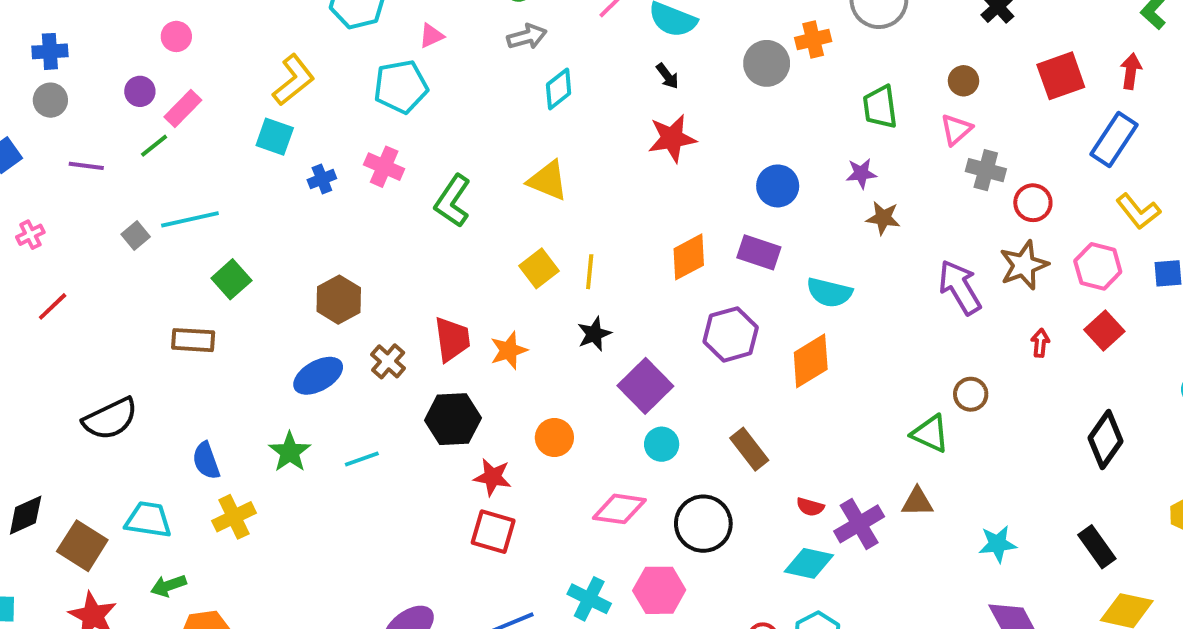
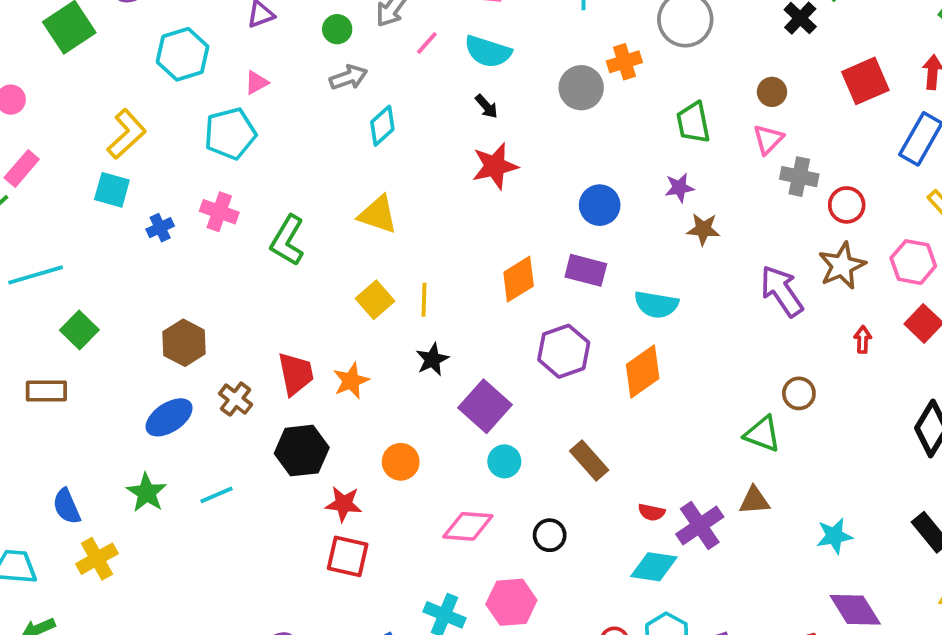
black circle: (703, 524) -> (550, 535), size x0.6

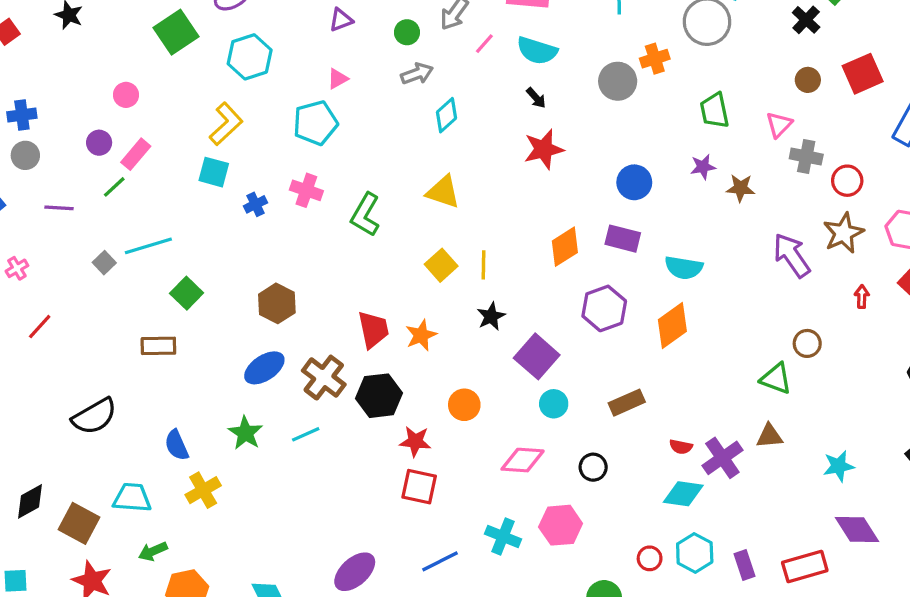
cyan hexagon: (183, 54) -> (250, 57), moved
brown circle: (772, 92) -> (808, 80), moved
brown star: (703, 229) -> (740, 188), moved
brown cross: (236, 399) -> (324, 378), moved, size x1.5
brown rectangle: (589, 460) -> (627, 403), turned -72

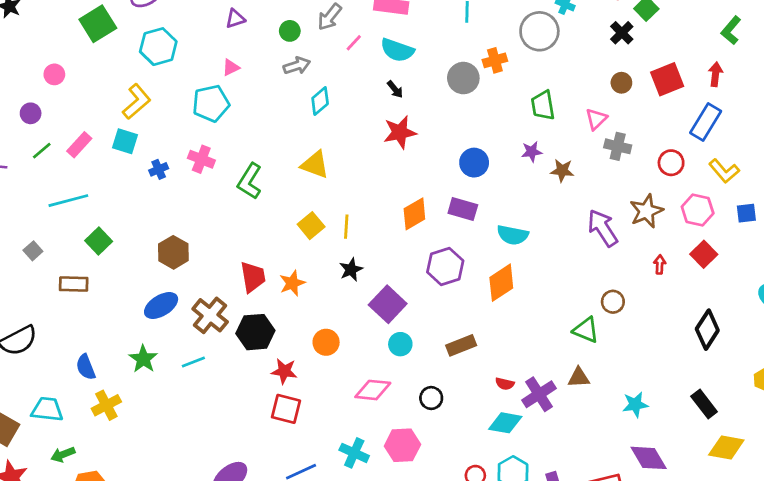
pink rectangle: (136, 154) -> (79, 145), moved
red circle: (847, 181) -> (671, 163), moved
gray square: (104, 263) -> (33, 251), moved

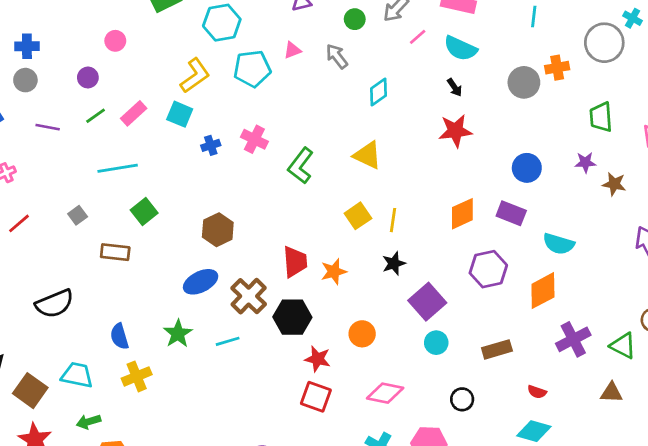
gray arrow: (297, 66) -> (337, 56), moved, turned -115
cyan pentagon: (211, 103) -> (252, 69), moved
pink diamond: (373, 390) -> (385, 393), moved
purple cross: (539, 394) -> (573, 339), moved

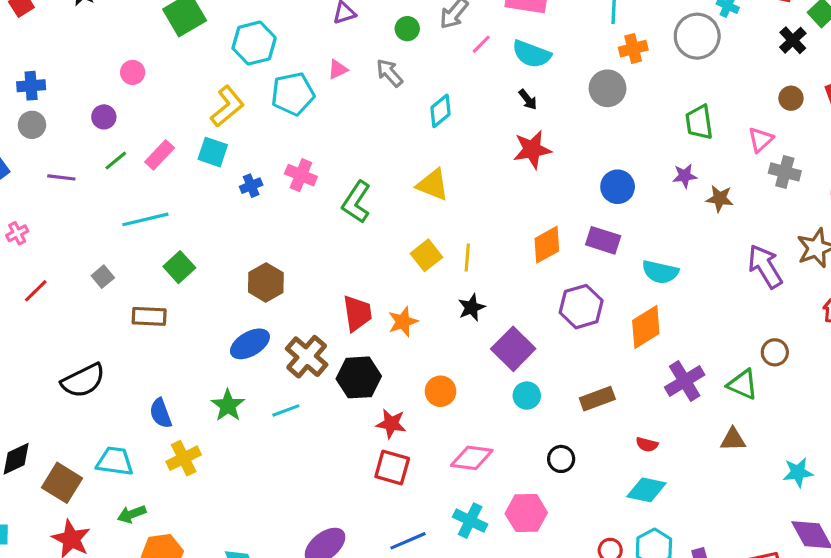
orange cross: (557, 68) -> (633, 49), moved

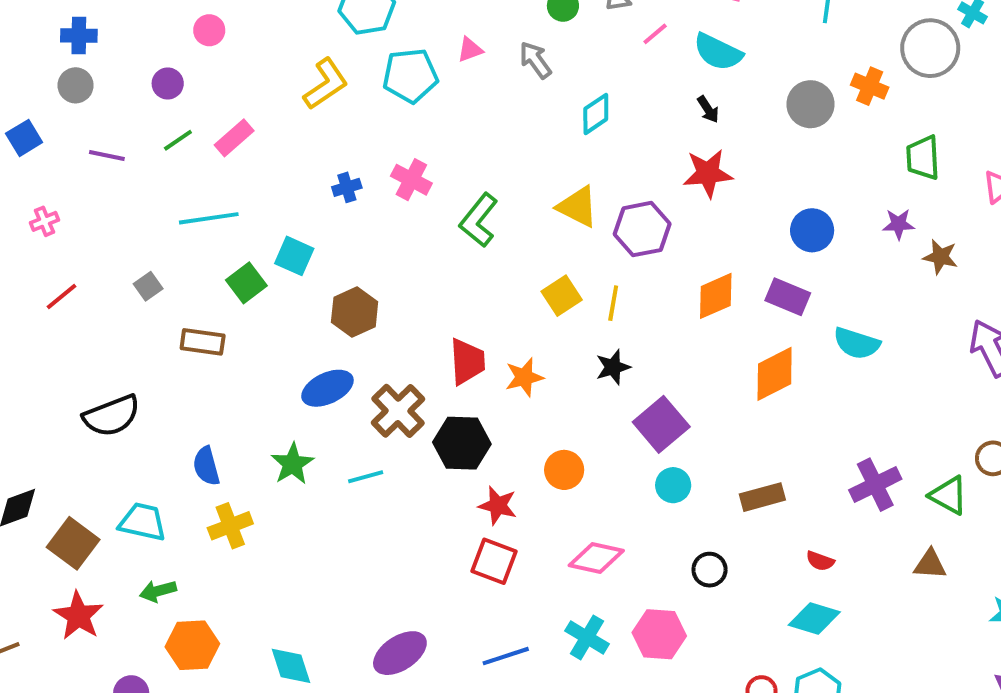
orange cross: (633, 49) -> (870, 86), moved, turned 32
cyan square: (213, 152) -> (294, 256), moved
purple hexagon: (581, 307) -> (642, 229), moved
orange diamond: (646, 327) -> (775, 374), moved

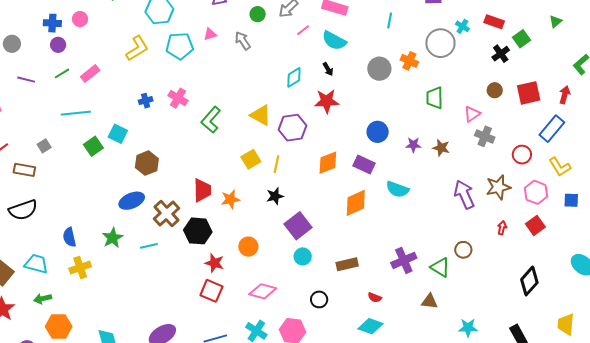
blue cross: (79, 36) -> (52, 23), moved
cyan diamond: (596, 114) -> (294, 77), moved
purple star: (899, 224) -> (413, 145), moved
brown rectangle: (203, 342) -> (24, 170), moved

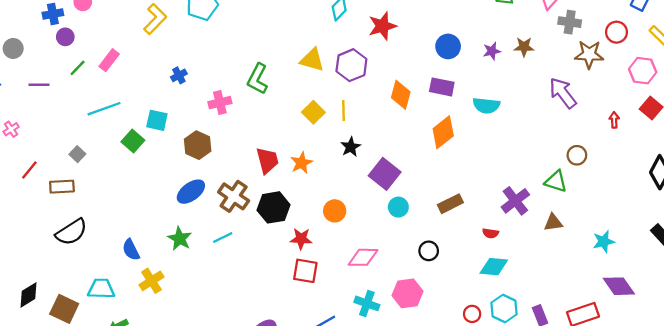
pink cross: (178, 98) -> (220, 103), moved, turned -30
orange diamond: (328, 163) -> (401, 95), turned -40
brown star: (498, 187) -> (589, 54), moved, turned 30
purple cross: (404, 260) -> (515, 201), moved

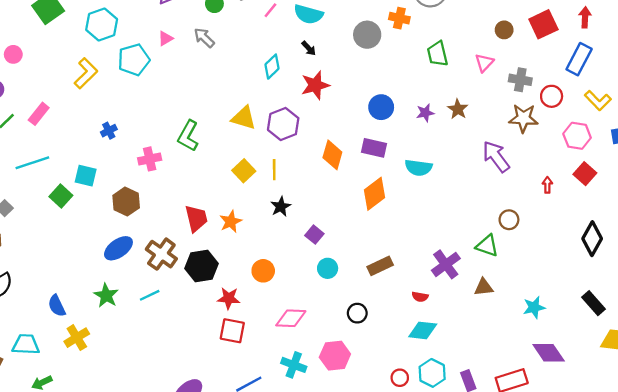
gray cross: (570, 22) -> (520, 80), moved
brown star: (524, 47) -> (458, 109), turned 30
purple square: (385, 174) -> (314, 235), size x0.6

